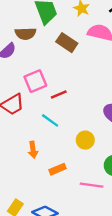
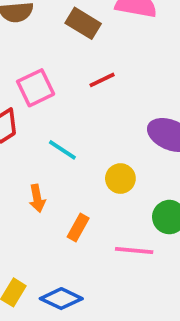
red line: (59, 95) -> (102, 80), moved
orange rectangle: (58, 169) -> (78, 228), turned -35

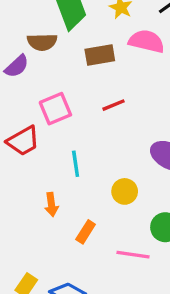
brown rectangle: (83, 23) -> (100, 55), turned -44
cyan line: (62, 150) -> (76, 164), turned 45

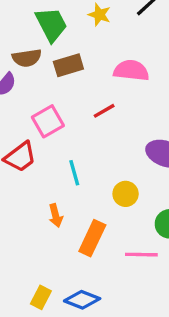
pink semicircle: (147, 41) -> (131, 70), moved
brown rectangle: (100, 55) -> (68, 65), moved
orange rectangle: (86, 232) -> (92, 238), size x1.5

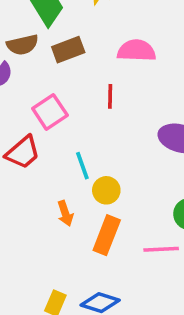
red line: (104, 111) -> (110, 96), turned -55
yellow circle: (126, 194) -> (106, 190), moved

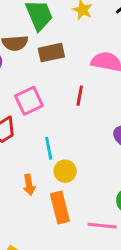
orange rectangle: (107, 235) -> (60, 208), turned -44

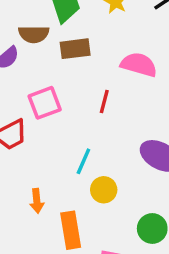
cyan line: (49, 148) -> (83, 161), moved, turned 30
yellow circle: (65, 171) -> (104, 190), moved

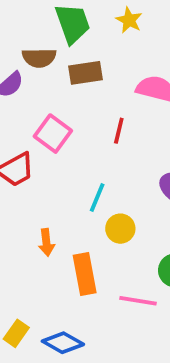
pink square: (45, 103) -> (53, 134), turned -32

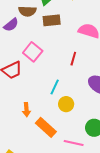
red line: (119, 131) -> (73, 59), moved
orange rectangle: (85, 274) -> (46, 127), turned -40

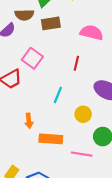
yellow circle: (66, 104) -> (83, 114), moved
orange rectangle: (46, 127) -> (51, 139), turned -35

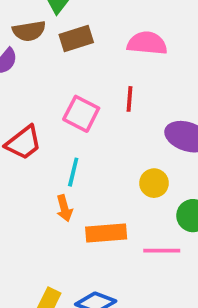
pink square: (32, 58) -> (81, 114), moved
cyan line: (58, 95) -> (73, 172), moved

